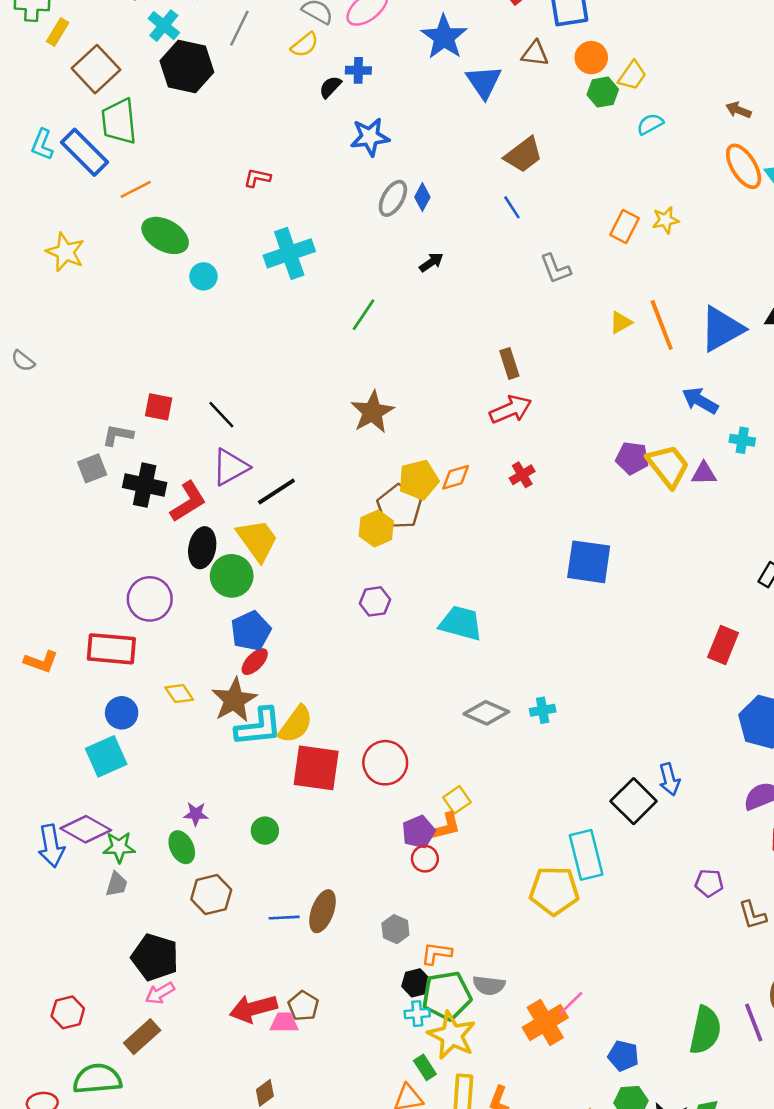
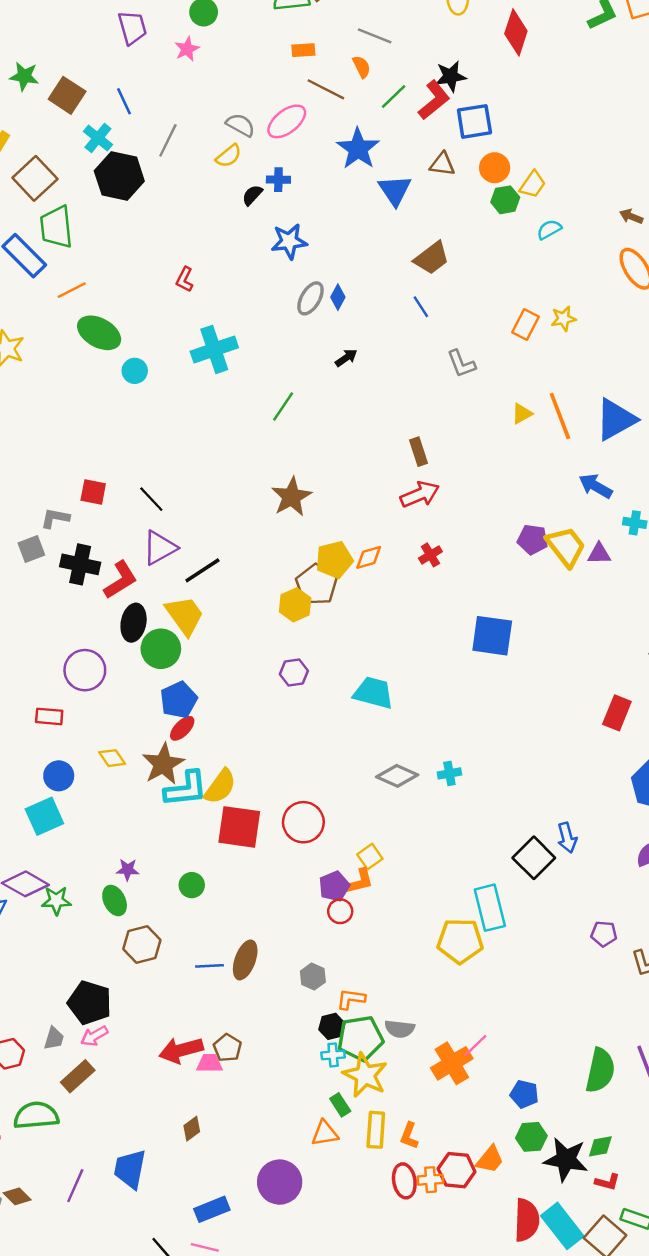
red L-shape: (257, 178) -> (185, 279), turned -75
red rectangle: (111, 649) -> (49, 716), size x0.6
gray trapezoid: (116, 884) -> (54, 1038), moved

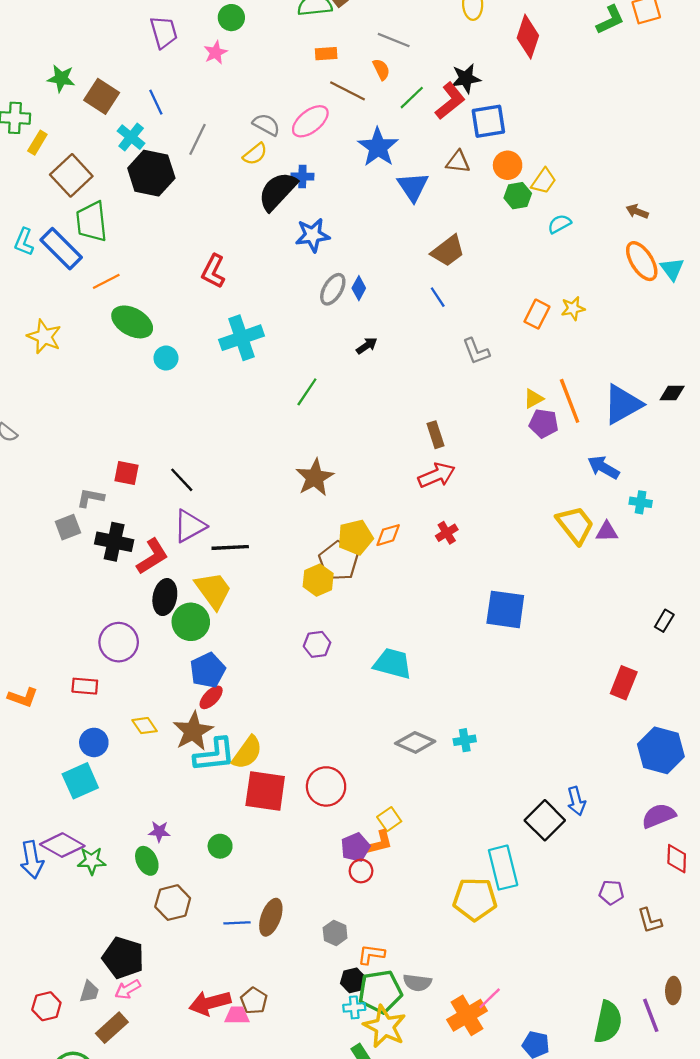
black semicircle: (252, 195) -> (278, 191), size x2.0
red L-shape: (185, 279) -> (213, 271), size x1.4
purple pentagon: (533, 539) -> (544, 423), moved
black line: (202, 570) -> (230, 547), turned 30

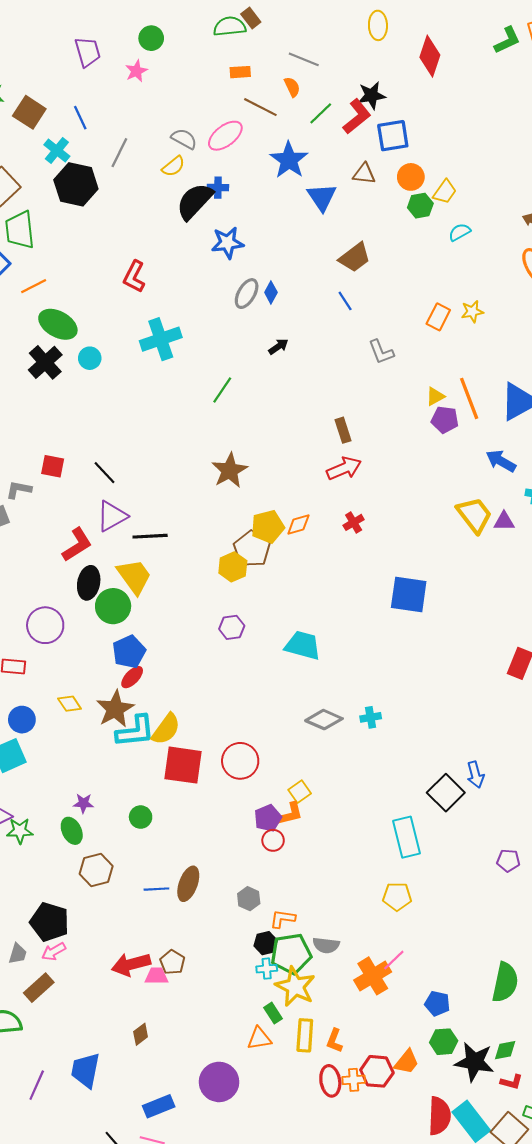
black cross: (114, 542) -> (45, 362), moved, turned 36
yellow pentagon: (475, 899) -> (397, 897), moved, size x0.7

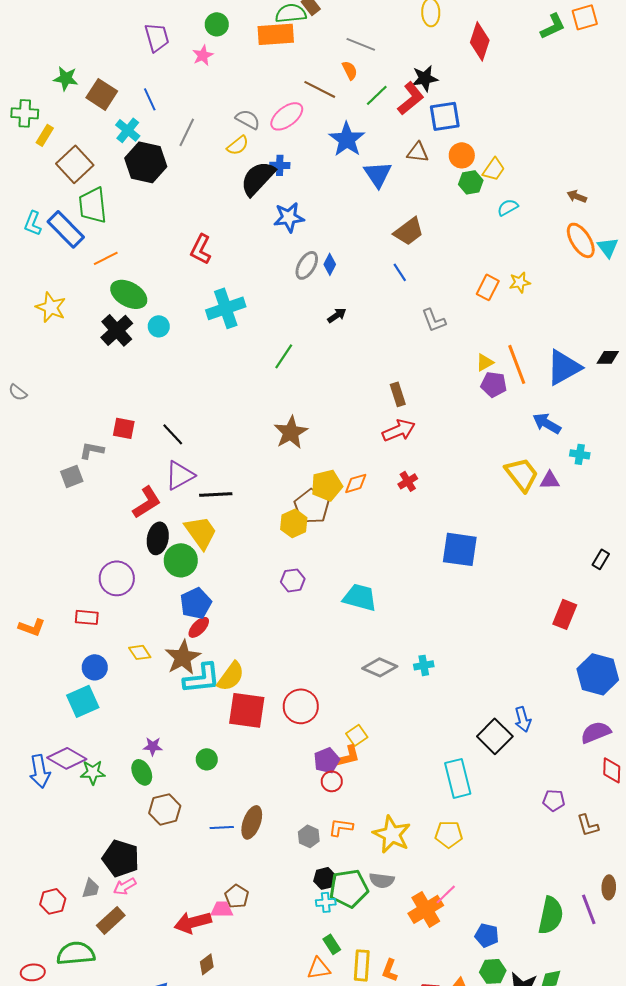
orange rectangle: (240, 72) -> (276, 34), moved, size x1.8
orange L-shape: (283, 919) -> (341, 827), moved
red arrow: (131, 964) -> (193, 922), moved
yellow star: (295, 987) -> (392, 834), moved

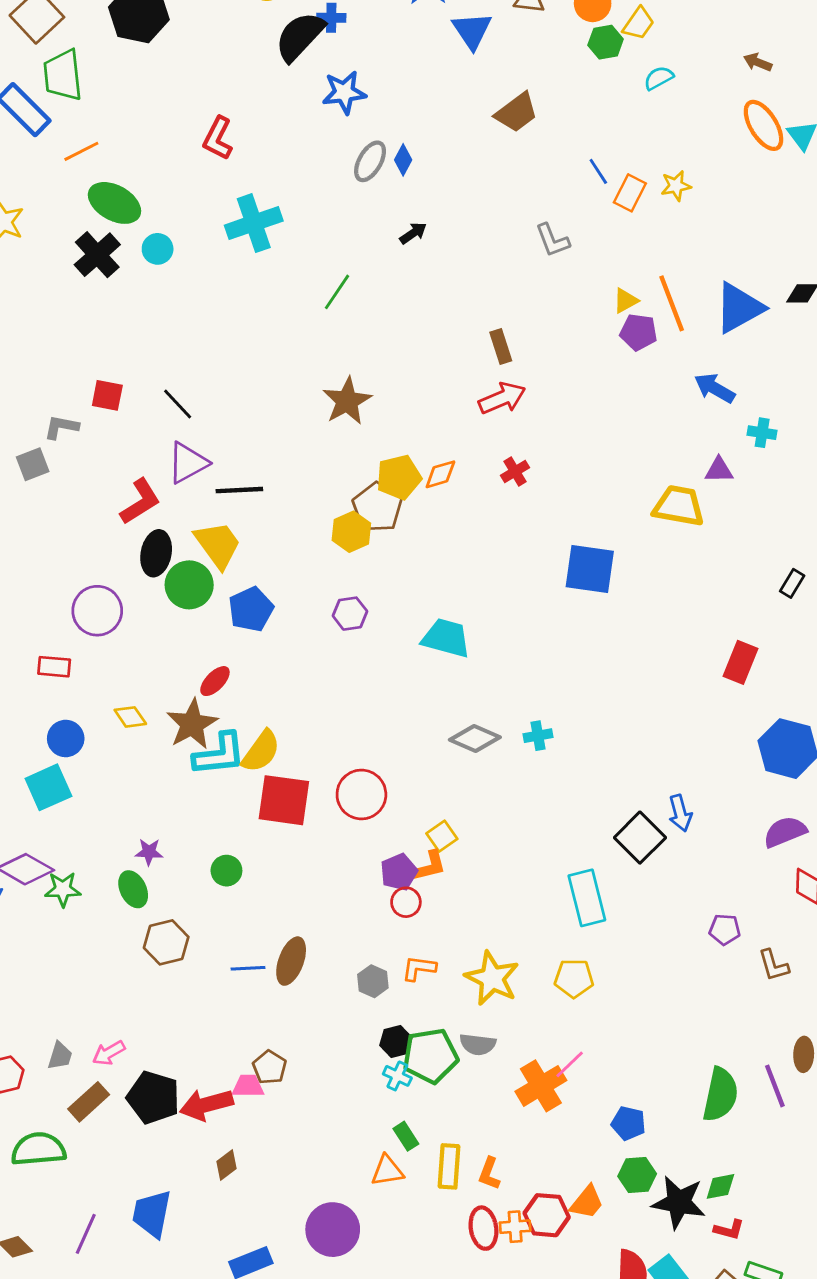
blue line: (400, 272) -> (598, 171), moved
yellow trapezoid: (522, 474) -> (679, 506), moved, turned -42
blue pentagon: (196, 603) -> (251, 609), moved
black pentagon: (121, 858) -> (153, 1097), moved
cyan cross: (326, 902) -> (397, 1076), turned 30

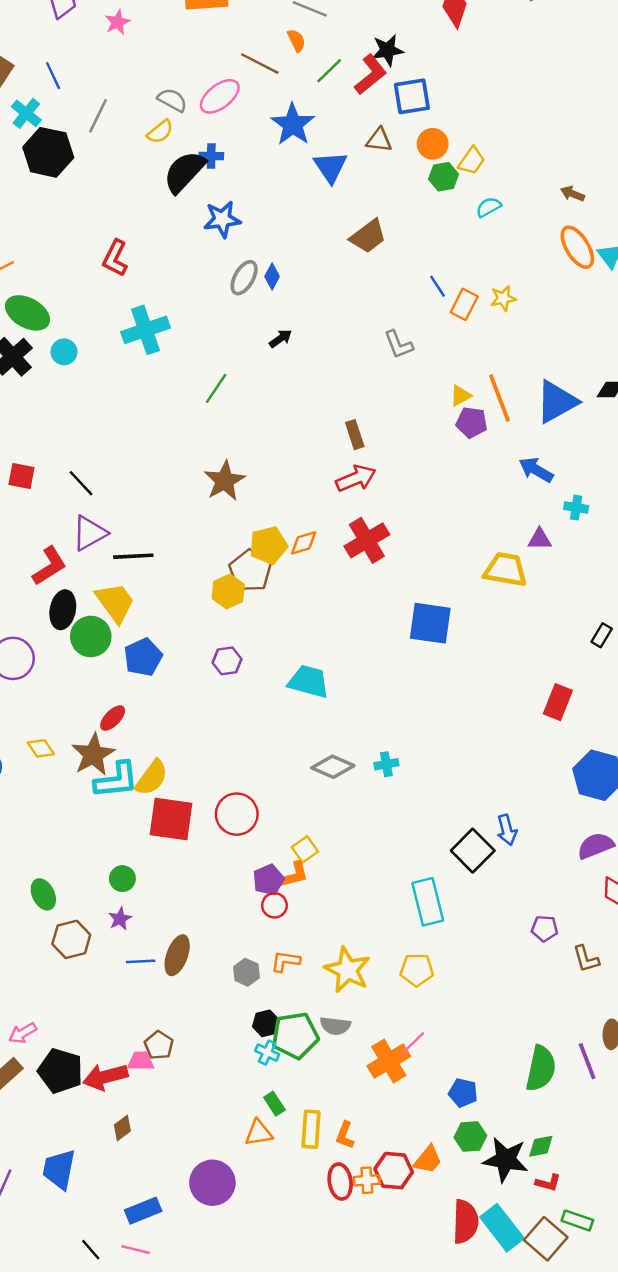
red cross: (515, 471) -> (367, 540), size x1.8
purple star: (149, 852) -> (120, 919), moved, turned -30

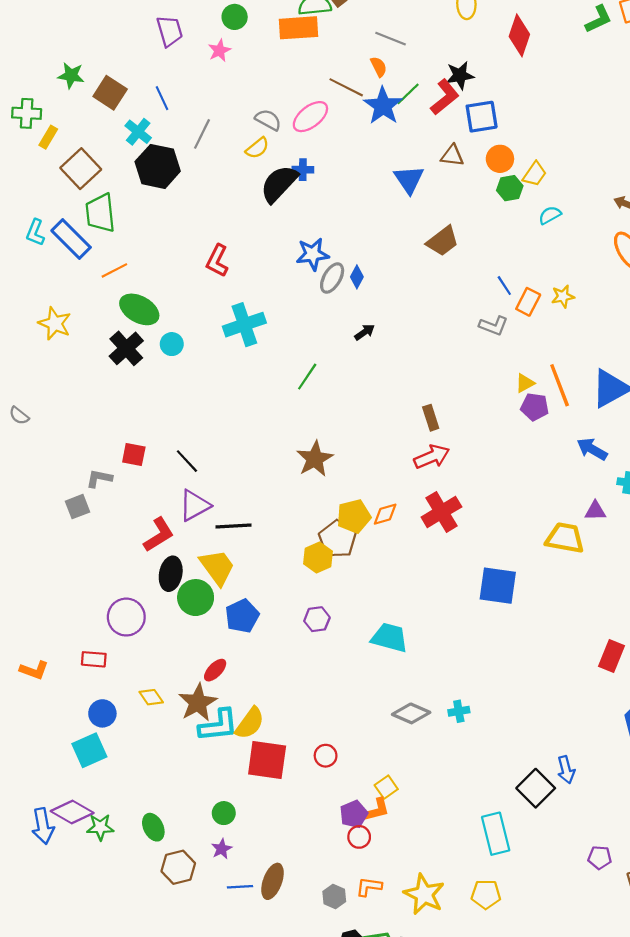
blue star: (293, 124) -> (383, 106), moved
blue star: (222, 219) -> (313, 254), moved
gray L-shape: (399, 345) -> (493, 326), moved, turned -48
red circle: (237, 814) -> (326, 756), size x0.6

